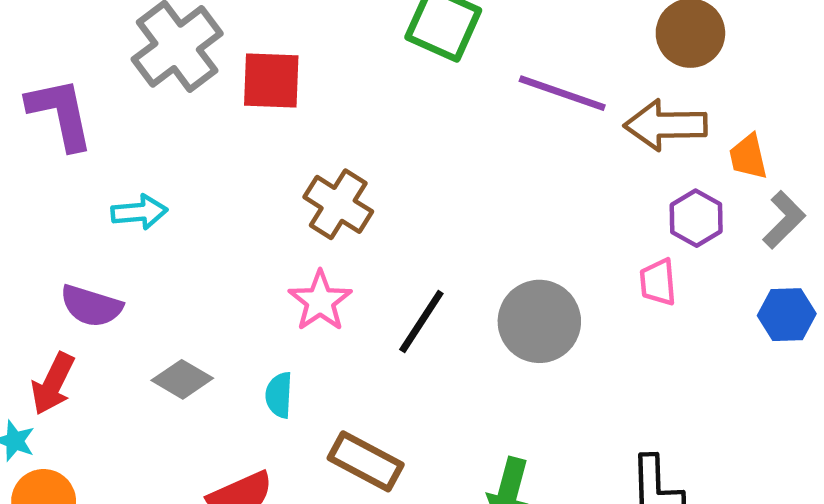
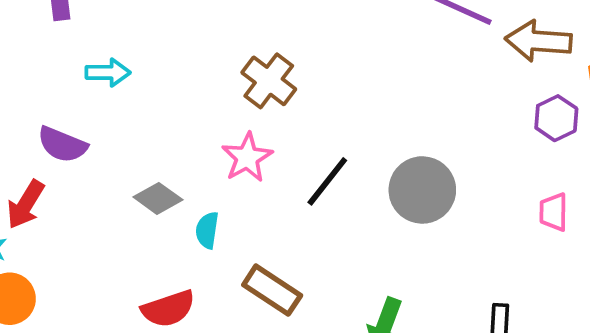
pink trapezoid: (658, 282) -> (553, 212), moved
gray diamond: (182, 379) -> (158, 198), moved

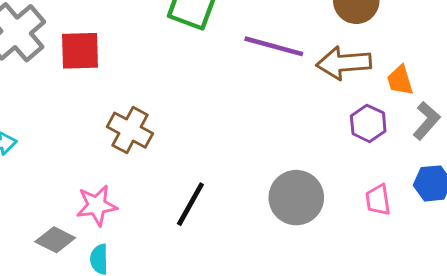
pink star: (247, 157) -> (97, 205), moved, turned 30
gray circle: (422, 190) -> (296, 198), moved

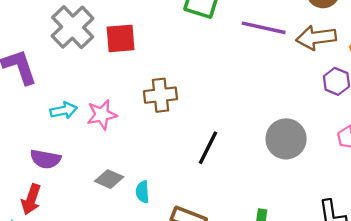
brown cross: (130, 130) -> (160, 95), turned -32
pink star: (97, 205) -> (102, 115), moved

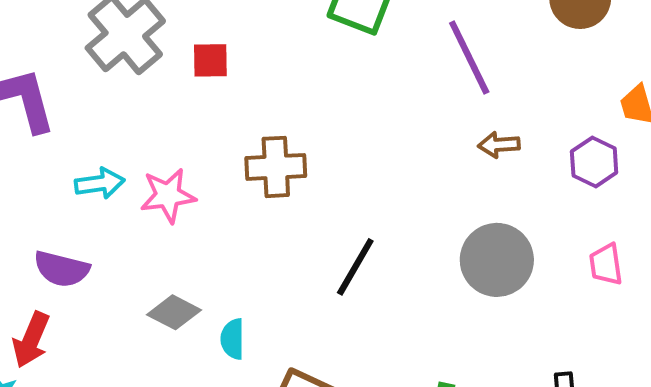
purple line: (264, 28) -> (469, 57), turned 48
red square: (121, 38) -> (210, 60), size x0.7
brown arrow: (316, 38) -> (499, 145), moved, size x0.6

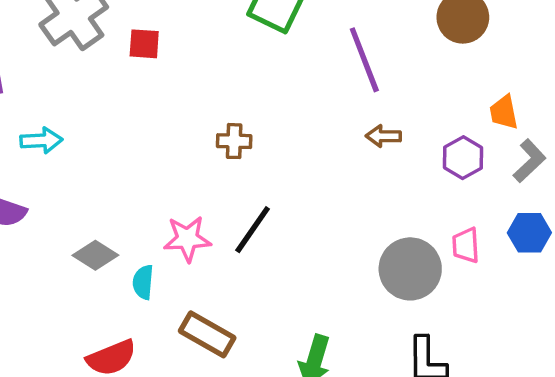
brown cross: (276, 167) -> (234, 141), moved, size x0.7
pink star: (168, 195) -> (187, 239), moved
gray circle: (497, 260) -> (410, 269), moved

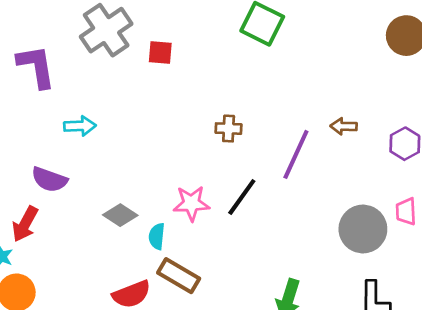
purple line: (364, 60) -> (296, 154), moved, turned 45
brown rectangle: (207, 334) -> (179, 276), moved

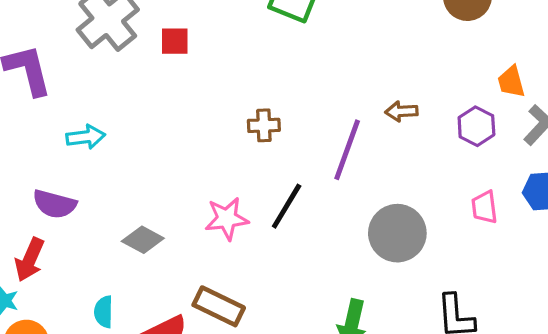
gray circle: (363, 229) -> (397, 233), moved
cyan semicircle: (157, 236) -> (104, 312), moved

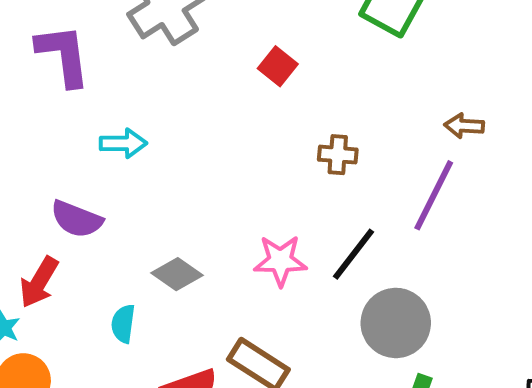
red square: (175, 41) -> (278, 66), moved, turned 32
brown arrow: (401, 111) -> (464, 126), moved
gray circle: (397, 233) -> (396, 323), moved
cyan semicircle: (104, 312) -> (123, 324), moved

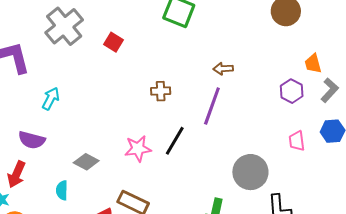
red square: (278, 66) -> (113, 42), moved
cyan arrow: (123, 143) -> (51, 99), turned -55
gray circle: (396, 323) -> (250, 172), moved

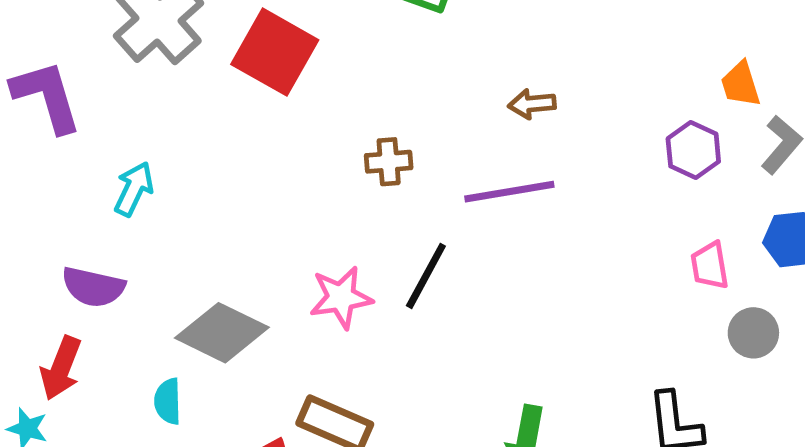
red square: (113, 42) -> (275, 52), size x1.8
purple line: (212, 106) -> (509, 192), turned 63
gray diamond: (86, 162) -> (222, 333), size x1.5
gray circle: (250, 172) -> (753, 333), moved, size x0.6

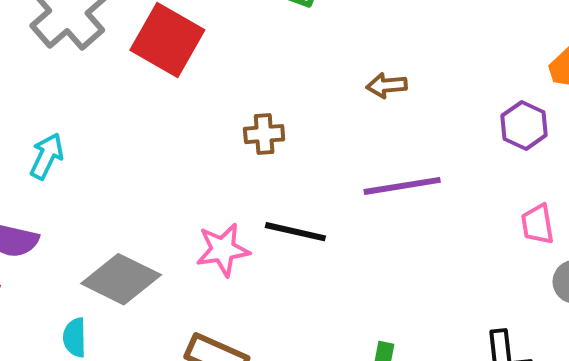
purple line: (509, 192) -> (402, 186), moved
black line: (426, 276) -> (295, 232), turned 74

